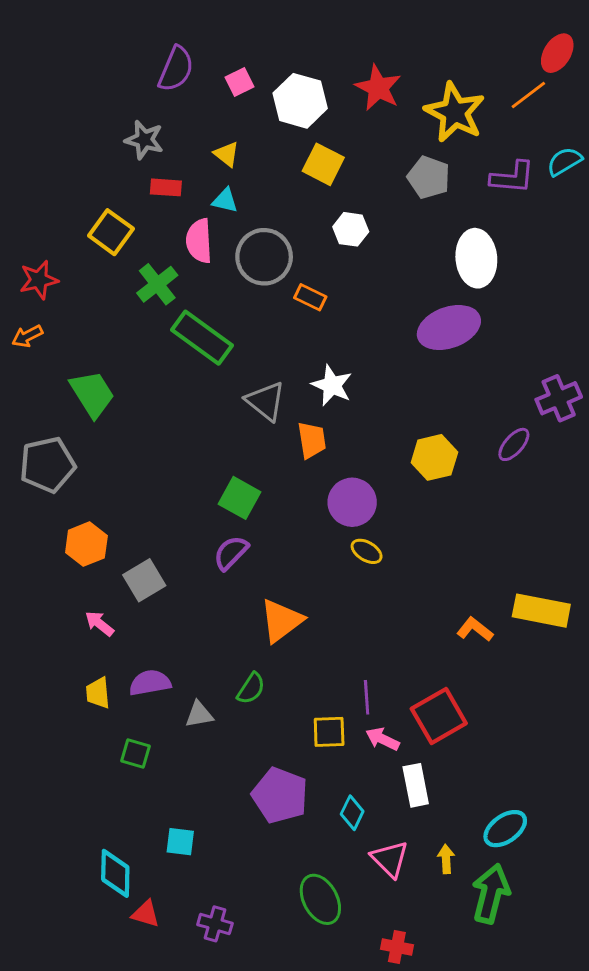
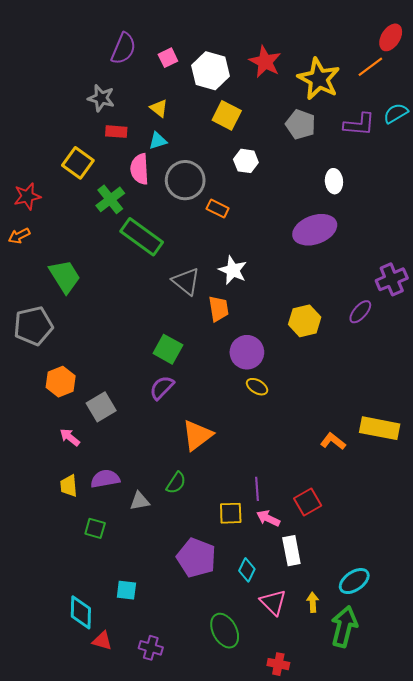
cyan triangle: (225, 200) -> (158, 141), turned -30
white ellipse: (476, 258) -> (334, 181), size x0.6
red square: (439, 716) -> (308, 502), size x0.7

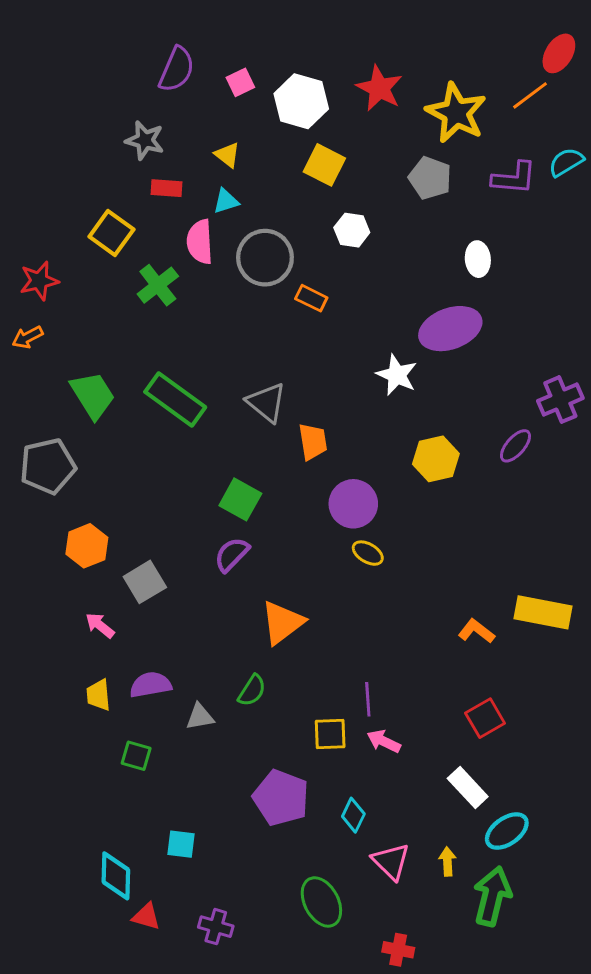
green rectangle: (142, 237) -> (175, 400), moved
white star: (233, 270) -> (397, 375), moved
red square: (308, 502) -> (485, 718), moved
white rectangle: (291, 551) -> (468, 788), moved, turned -32

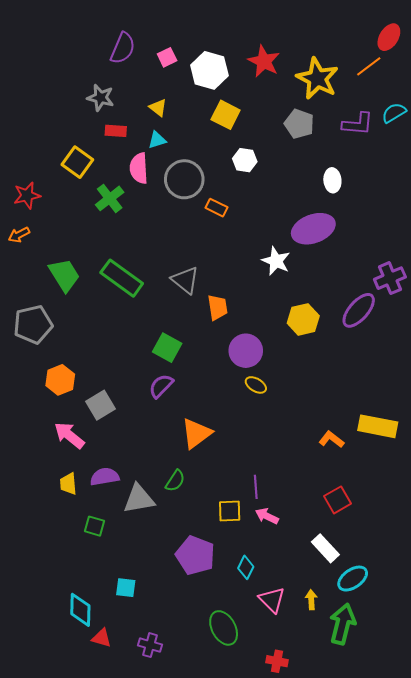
purple ellipse: (515, 446) -> (359, 310), size x1.5
pink arrow: (100, 625) -> (69, 435), size x1.5
gray triangle: (200, 717) -> (139, 499), size x1.6

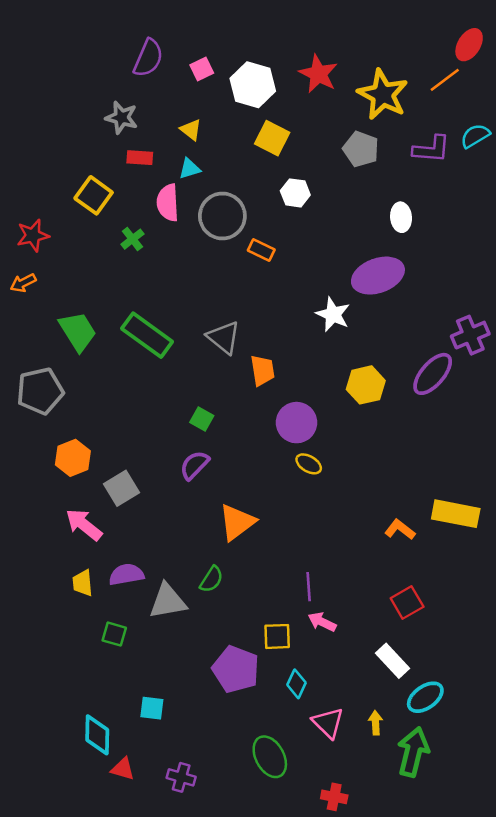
green cross: (110, 198) -> (132, 239), size x0.7
green square: (167, 348) -> (202, 419), size x0.7
yellow square: (230, 511) -> (277, 636), moved

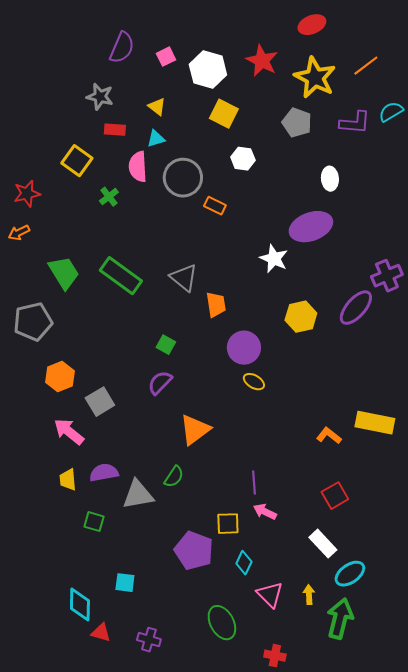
red ellipse: (469, 45) -> (312, 25), moved, turned 36

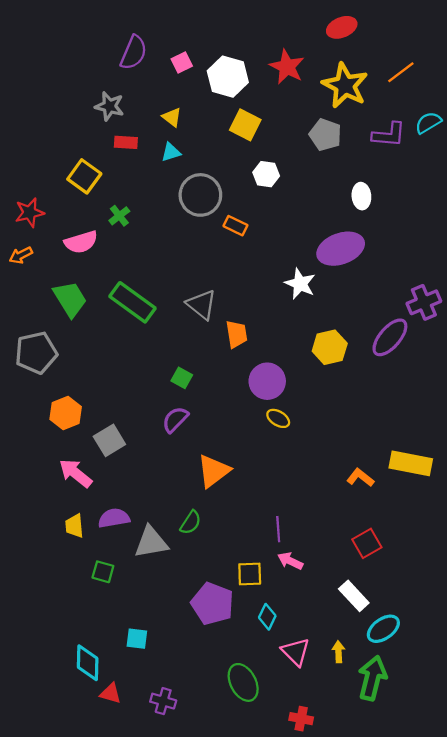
pink semicircle: (138, 167) -> (81, 242), moved, turned -104

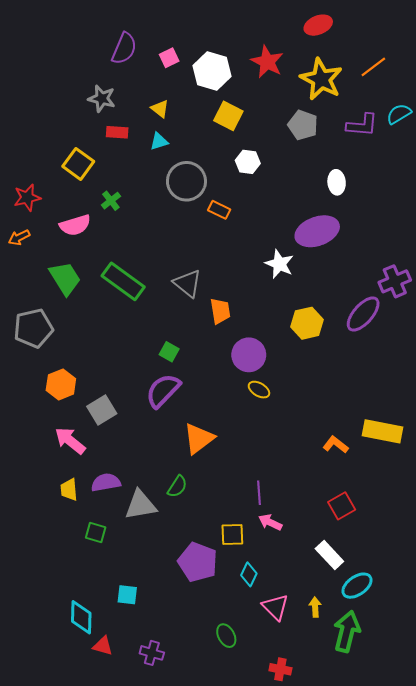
purple semicircle: (175, 420) -> (163, 391), size x1.4
green ellipse: (243, 682) -> (226, 636), size x0.7

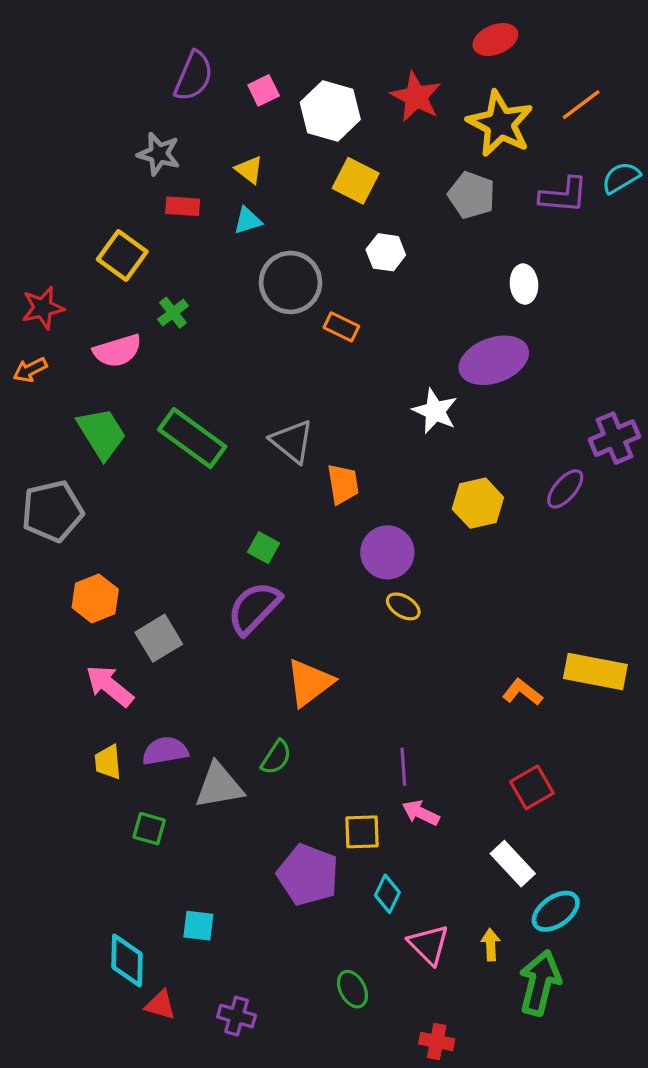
purple ellipse: (363, 314) -> (565, 489), size x0.7

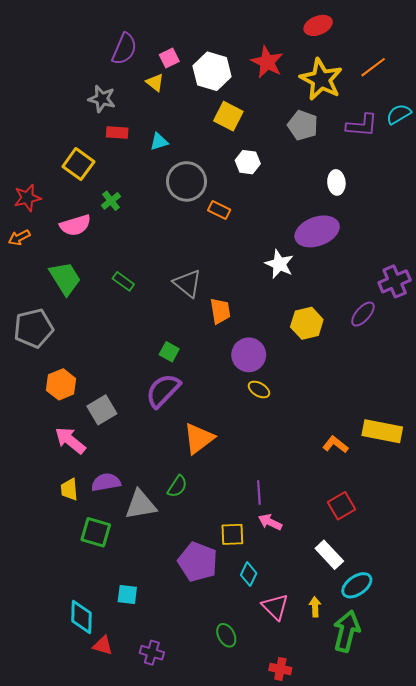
yellow triangle: (249, 170) -> (155, 83), moved
green rectangle: (192, 438) -> (123, 281), size x0.5
green square: (149, 829) -> (96, 532), size x1.4

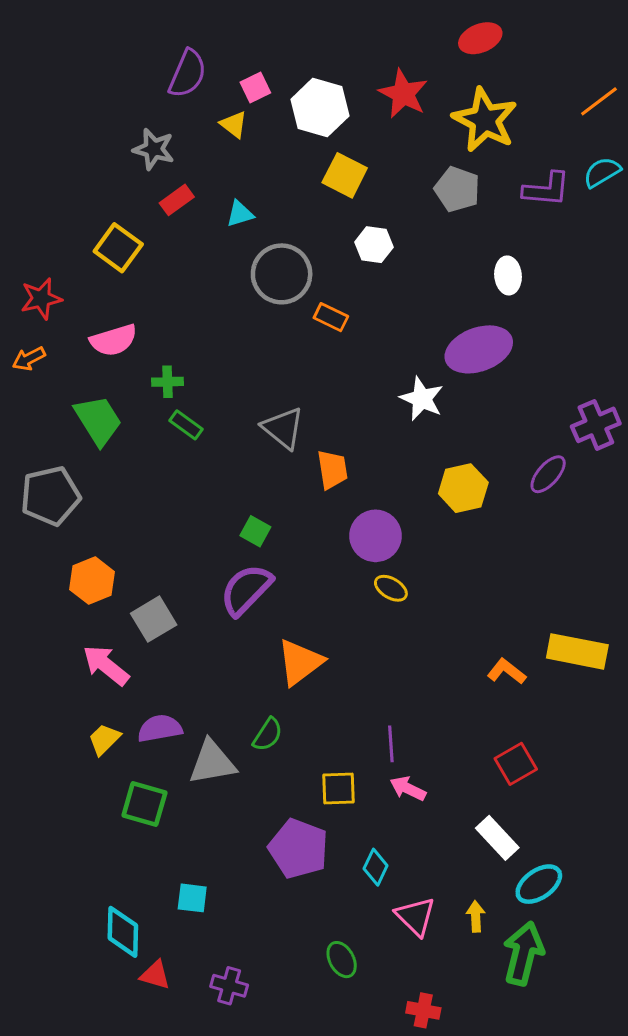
orange line: (373, 67) -> (599, 101), moved
red rectangle: (117, 132) -> (177, 200), turned -40
green cross: (111, 201) -> (168, 382), moved, turned 36
yellow trapezoid: (69, 489) -> (104, 739), turned 50
yellow square: (232, 534) -> (339, 789), moved

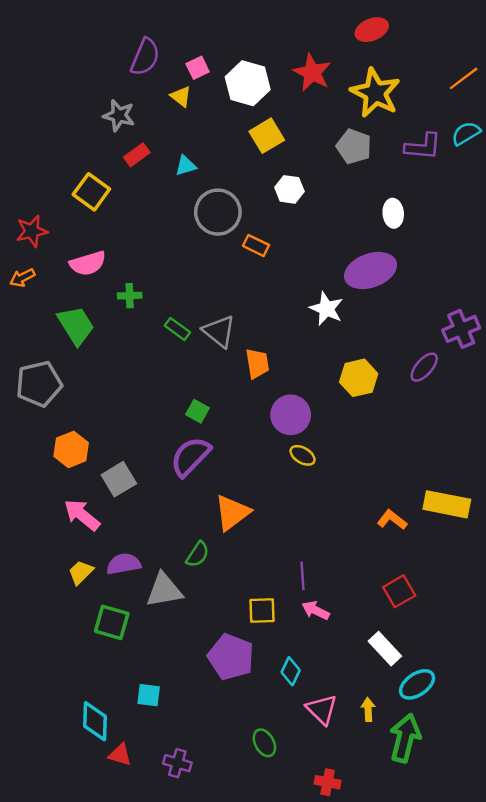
yellow square: (345, 175) -> (267, 136), turned 32
green rectangle: (186, 425) -> (177, 329), moved
green semicircle: (268, 735) -> (198, 554), moved

